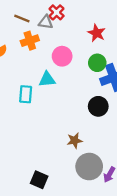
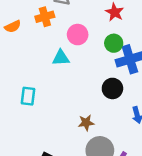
cyan rectangle: (26, 94) -> (28, 96), moved

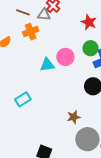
pink circle: (78, 35) -> (65, 57), moved
cyan rectangle: (28, 96) -> (23, 99), turned 56

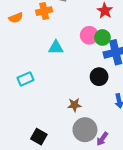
pink circle: (65, 57) -> (89, 35), moved

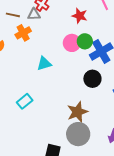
brown star: (74, 105) -> (77, 112), size x1.5
gray circle: (85, 130) -> (78, 134), moved

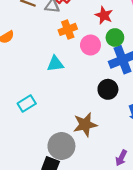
orange cross: (23, 33) -> (68, 29), moved
green circle: (85, 41) -> (115, 38), moved
gray circle: (78, 134) -> (61, 146), moved

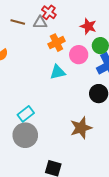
cyan triangle: (55, 64) -> (58, 72), moved
gray circle: (61, 146) -> (25, 135), moved

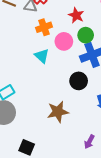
cyan triangle: (58, 72) -> (42, 56), turned 49

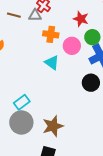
orange cross: (44, 27) -> (51, 34), turned 35
brown star: (58, 112) -> (53, 126), moved

